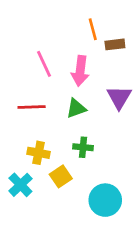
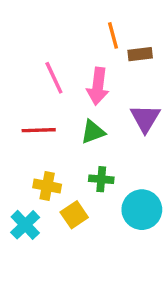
cyan circle: (105, 200) -> (142, 210), moved

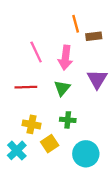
green triangle: (93, 132) -> (62, 88), turned -30
cyan circle: (142, 210) -> (86, 154), moved

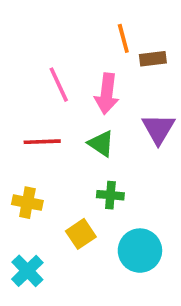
green triangle: (62, 88) -> (101, 144), turned -36
yellow cross: (32, 124) -> (27, 203), moved
cyan cross: (17, 150) -> (27, 271), moved

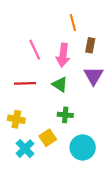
brown rectangle: (153, 59) -> (90, 45), moved, turned -72
cyan cross: (27, 271) -> (25, 149), moved

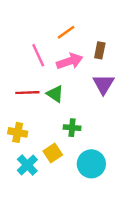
orange line: (73, 22) -> (66, 32), moved, turned 70
pink arrow: (63, 55) -> (70, 61), turned -115
green triangle: (60, 84) -> (55, 94), moved

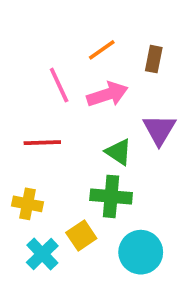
brown rectangle: (100, 50) -> (154, 59), moved
green triangle: (55, 94) -> (118, 152), moved
green cross: (72, 128) -> (111, 196), size x1.5

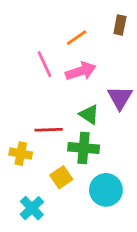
brown rectangle: (154, 59) -> (120, 25), moved
red line: (42, 143) -> (49, 130), moved
cyan cross: (42, 254) -> (32, 208), moved

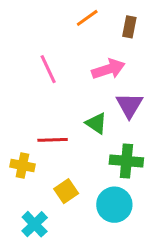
orange line: (77, 38) -> (87, 18), moved
pink arrow: (81, 71) -> (108, 69), moved
green cross: (84, 148) -> (126, 161), moved

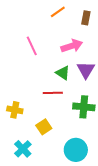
green triangle: (96, 123) -> (63, 73), moved
red line: (53, 140) -> (53, 93), moved
cyan circle: (114, 205) -> (76, 150), moved

